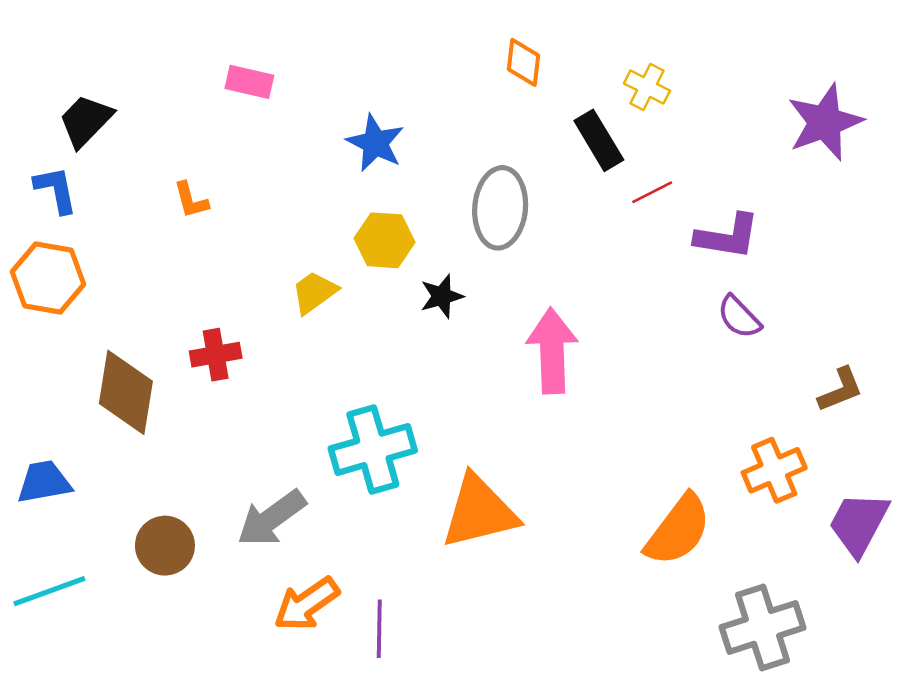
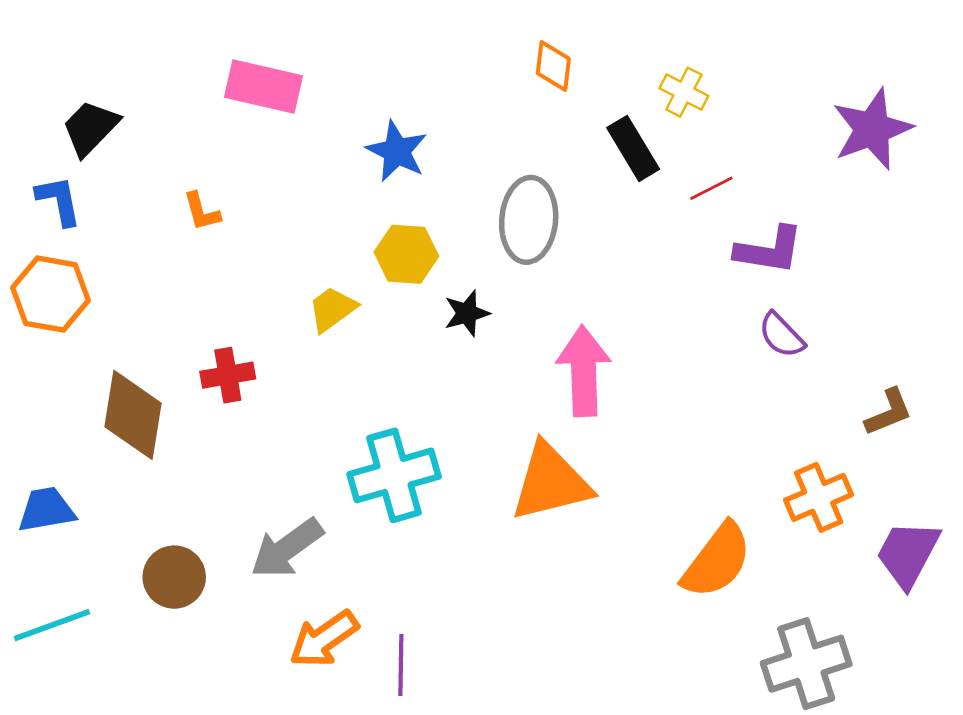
pink rectangle: (249, 82) -> (263, 87), size x1.5
red line: (652, 192) -> (711, 188), moved
orange triangle: (479, 512) -> (551, 482), moved

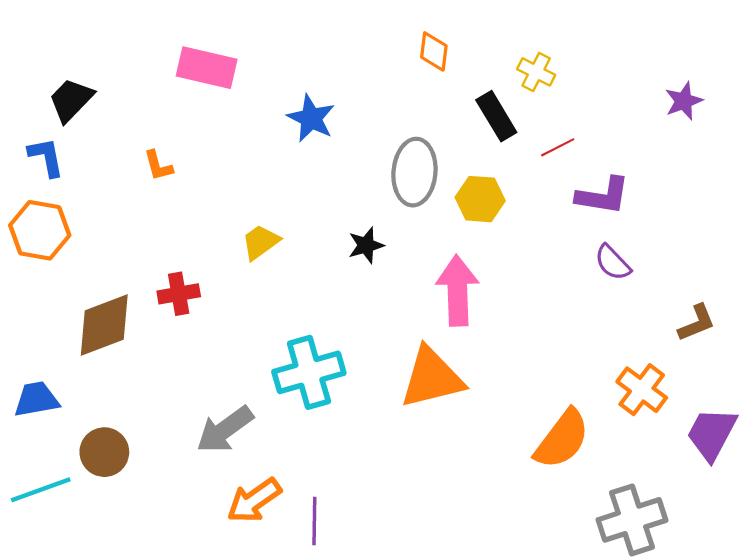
purple star: (872, 129) -> (684, 101), size x0.6
yellow hexagon: (406, 254) -> (480, 199), moved
brown diamond: (133, 415) -> (104, 325), turned 60
orange cross: (819, 497) -> (642, 390), turned -30
brown circle: (174, 577) -> (104, 452), moved

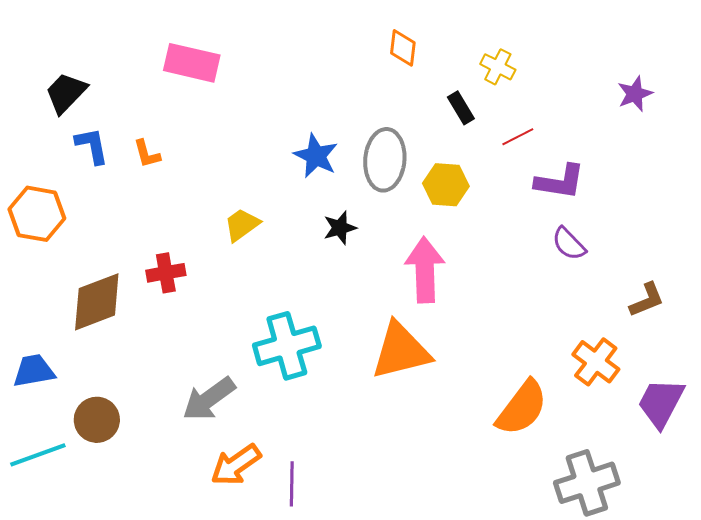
black rectangle: (496, 116) -> (461, 108), size x0.7
blue star: (311, 118) -> (316, 156), moved
blue L-shape: (46, 157) -> (92, 146), moved

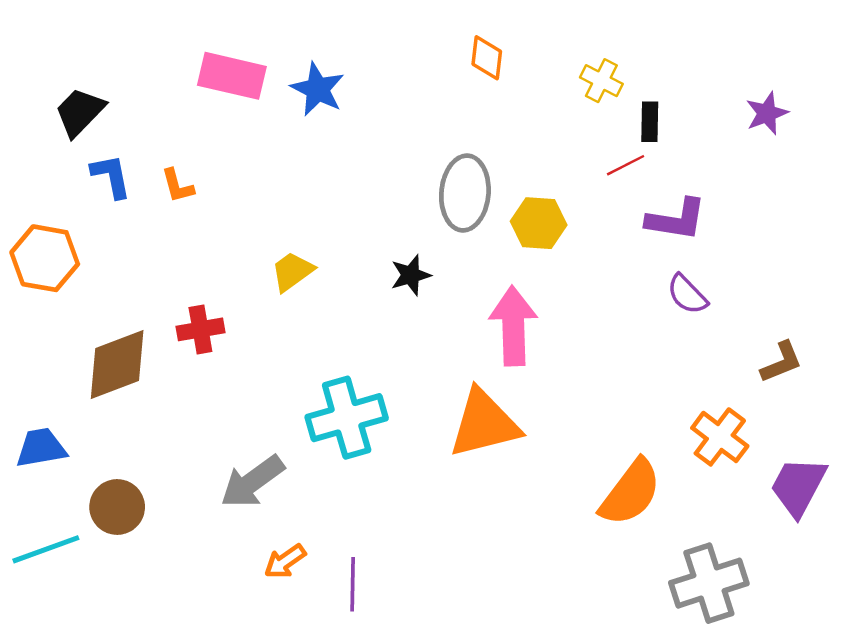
black rectangle: (461, 108) -> (650, 122), moved, turned 32
blue star: (316, 156) -> (318, 89), moved
orange arrow: (236, 465) -> (285, 561), size x0.7

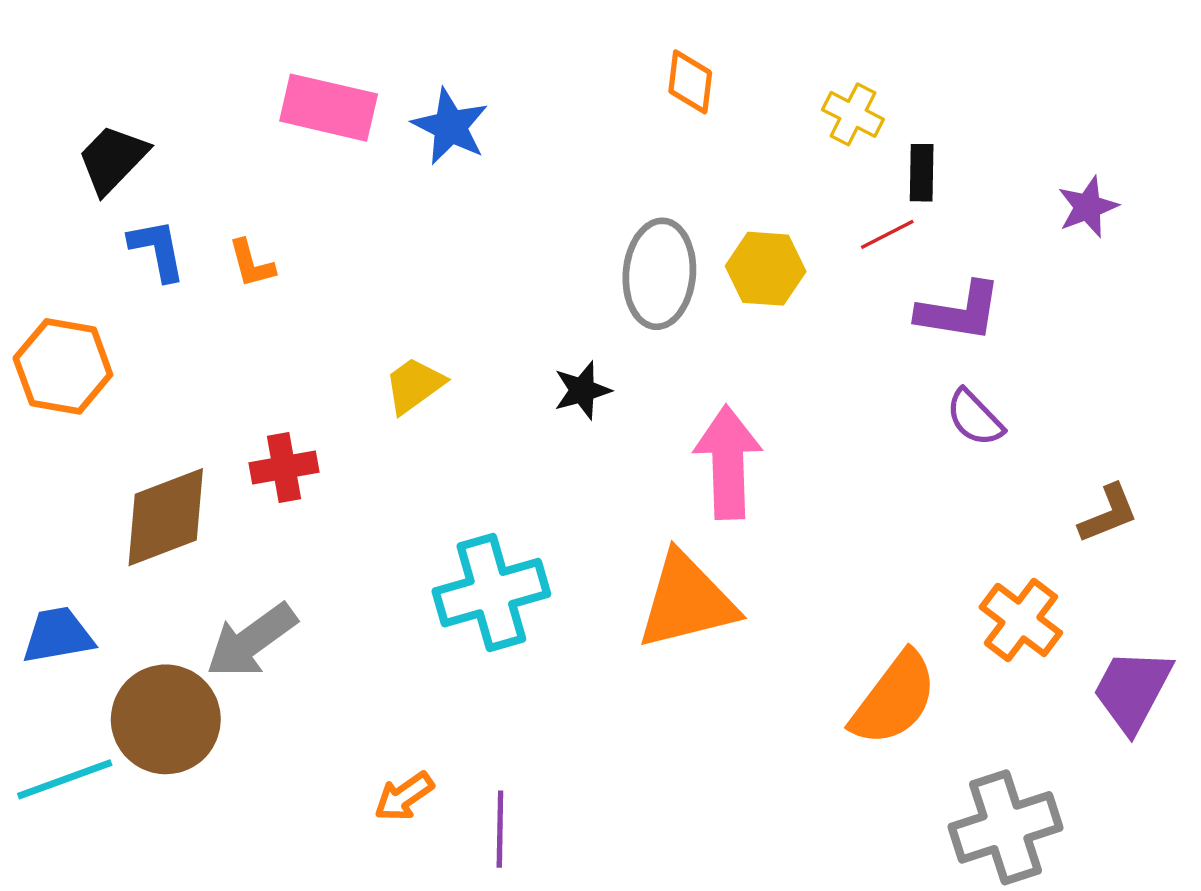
purple star: (767, 113) -> (1088, 207), moved
yellow hexagon: (539, 223) -> (766, 269), moved
gray arrow: (252, 482) -> (251, 641), moved
brown circle: (117, 507) -> (166, 719), size x1.4

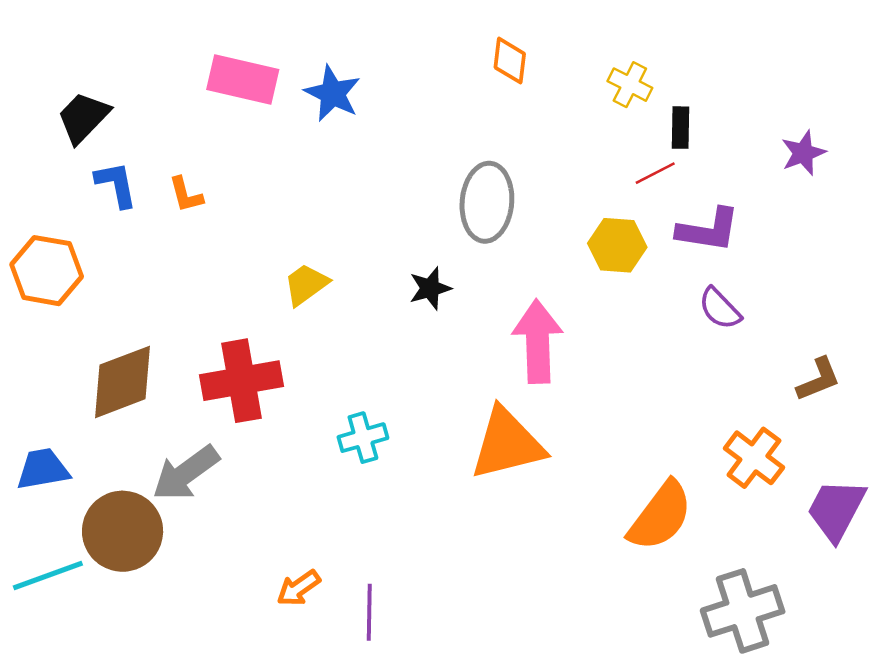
yellow hexagon: (766, 269) -> (617, 245), moved
red cross: (284, 467) -> (241, 381), moved, size x1.6
cyan cross: (491, 593) -> (363, 438), size x0.6

